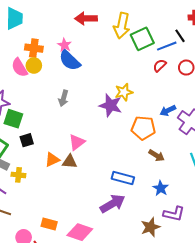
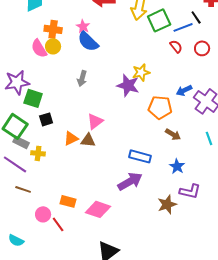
red semicircle: (160, 66) -> (176, 46), turned 96

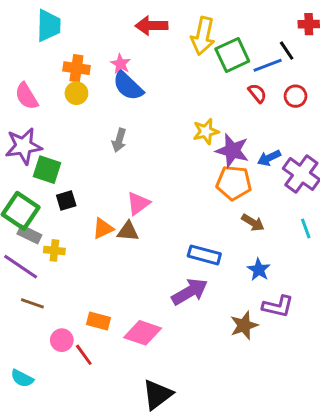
pink semicircle: (39, 48) -> (26, 96), moved
purple star: (128, 85) -> (232, 151), moved

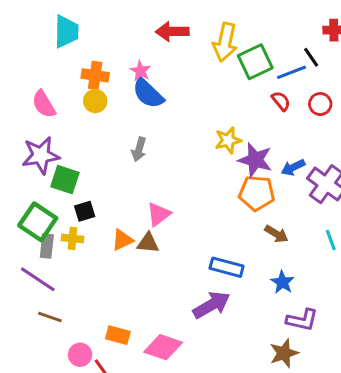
gray rectangle: (29, 234) -> (47, 246), turned 70
yellow cross: (54, 250) -> (73, 238), moved
brown star: (244, 325) -> (284, 353), moved

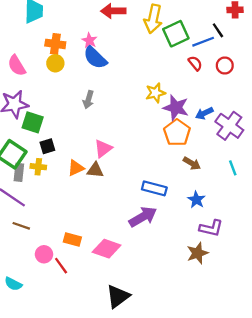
orange pentagon: (257, 193) -> (177, 133), turned 30

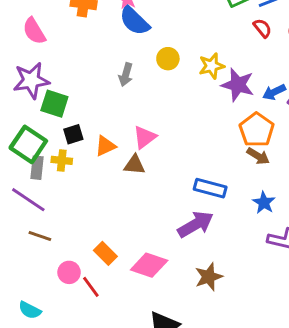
yellow circle: (55, 63) -> (168, 59), moved
orange pentagon: (177, 133) -> (257, 130), moved
orange triangle: (76, 168) -> (105, 146), moved
orange rectangle: (72, 240) -> (105, 253), turned 30
brown star: (197, 253) -> (209, 277), moved

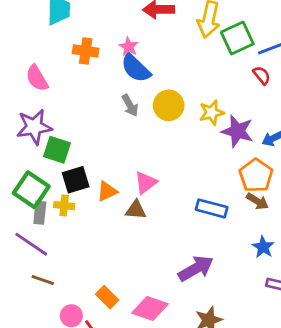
yellow circle: (168, 59) -> (169, 105), size x1.4
gray arrow: (126, 75) -> (130, 105), moved, turned -45
black square: (73, 134) -> (76, 180), size x1.4
blue rectangle: (210, 188) -> (212, 208), moved

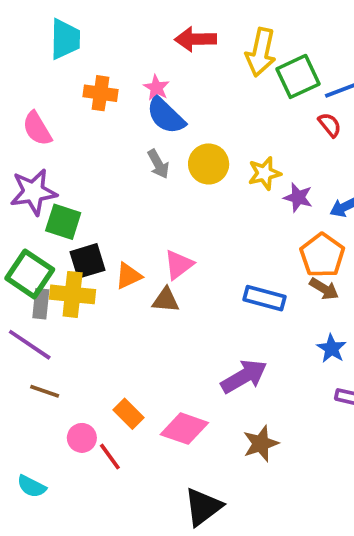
purple star: (237, 131) -> (298, 198), size x0.7
yellow cross: (64, 206) -> (73, 294), size x1.6

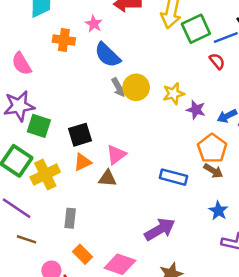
pink star: (156, 88) -> (94, 24), moved
gray arrow: (158, 164) -> (119, 87), moved
black square: (87, 261) -> (80, 135), moved
yellow cross: (73, 294) -> (45, 175), turned -32
gray rectangle: (41, 304) -> (70, 218), moved

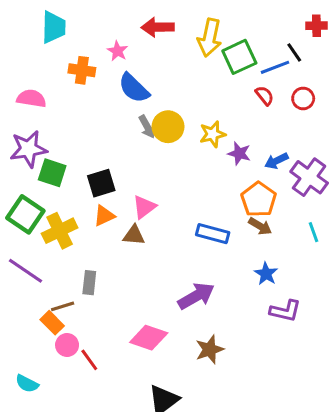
pink semicircle: (22, 64) -> (31, 98), turned 130
brown line: (26, 239) -> (63, 306), moved, turned -36
orange rectangle: (83, 254) -> (52, 323), moved

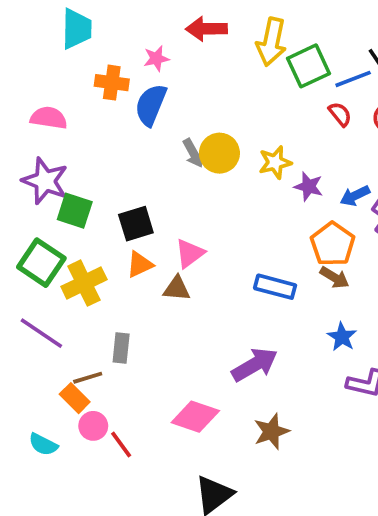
pink star: (118, 51) -> (156, 58), turned 30
blue semicircle: (134, 88) -> (151, 105), moved, turned 68
purple star: (28, 149) -> (45, 181), turned 30
cyan semicircle: (27, 384) -> (43, 444), moved

